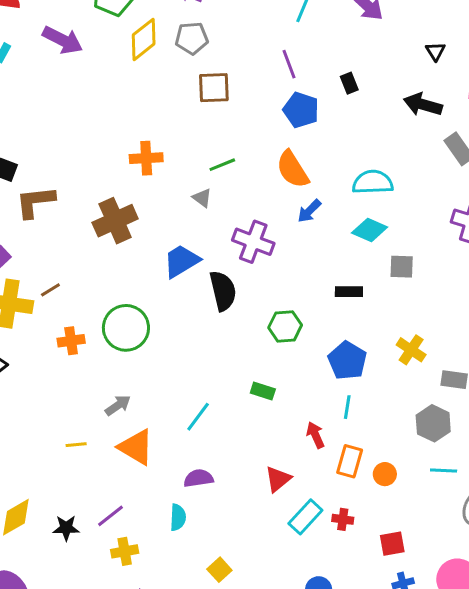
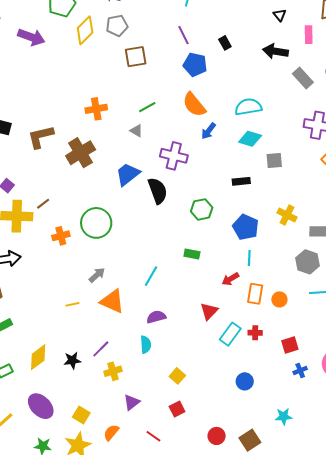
brown L-shape: (35, 202) -> (41, 137), moved
red arrow: (315, 435) -> (230, 279), turned -90

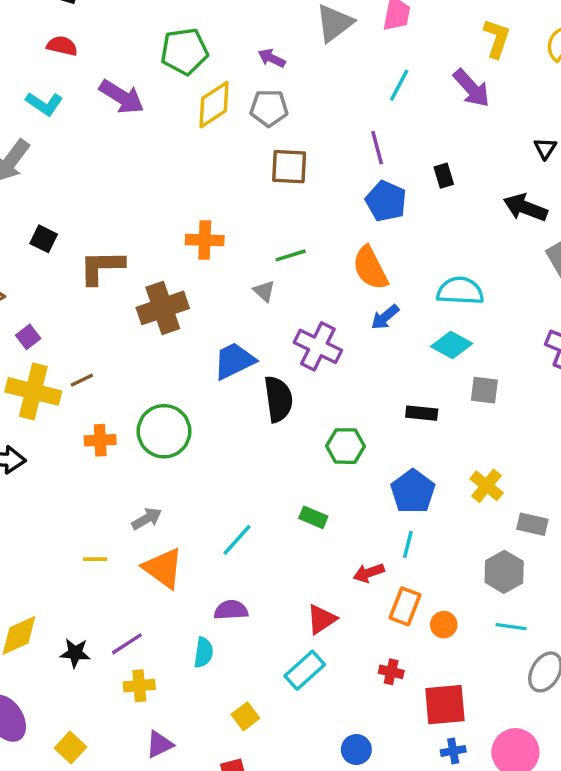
cyan rectangle: (230, 334) -> (305, 670), moved
red square: (290, 345) -> (445, 705), size x1.5

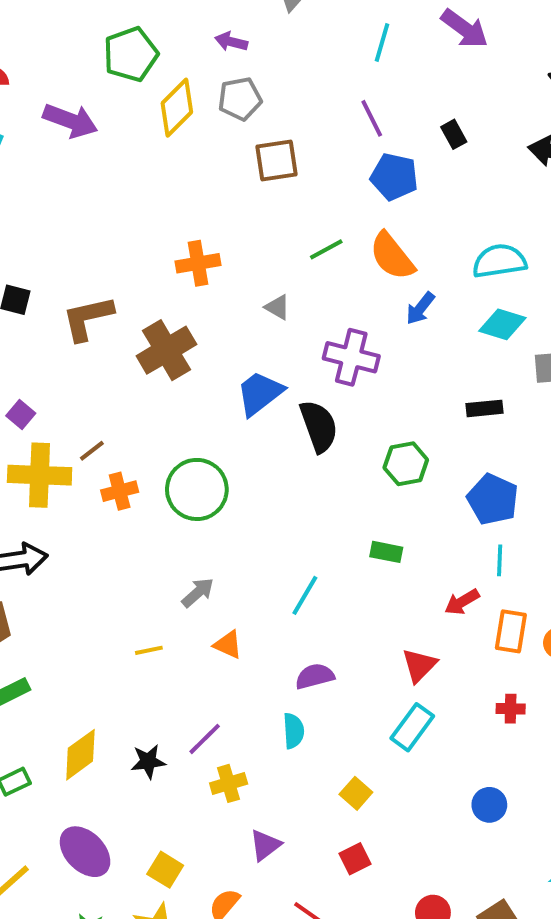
green line: (291, 255) -> (326, 249), moved
orange cross: (100, 440) -> (120, 491), moved
orange triangle: (163, 568) -> (228, 645), size x0.6

